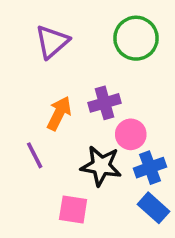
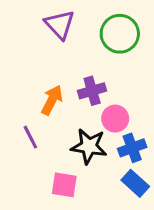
purple triangle: (52, 42) -> (60, 24), moved, turned -32

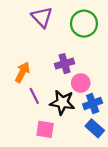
orange arrow: (52, 100) -> (22, 72), moved
purple line: (30, 137) -> (34, 96), moved

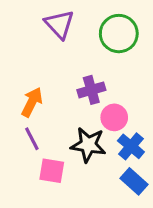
purple line: (34, 96) -> (32, 139), moved
blue cross: (93, 103) -> (131, 146), turned -30
pink square: (45, 129) -> (52, 171), moved

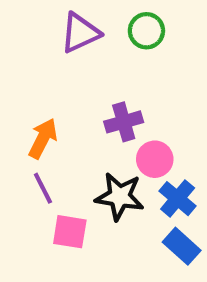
purple triangle: (59, 24) -> (80, 33), turned 48
green circle: (119, 34) -> (146, 31), moved, size x0.7

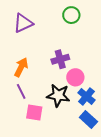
purple triangle: (80, 33) -> (23, 23), moved

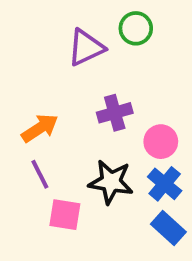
purple triangle: (23, 23) -> (86, 48), moved
orange arrow: (21, 67) -> (40, 128), turned 30
pink circle: (75, 77) -> (161, 142), moved

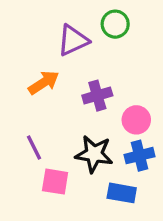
orange arrow: (40, 128) -> (44, 83), moved
blue cross: (165, 184) -> (140, 156), turned 36
blue rectangle: (168, 228) -> (122, 193), moved, turned -32

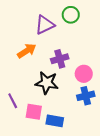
purple line: (34, 147) -> (13, 101), moved
black star: (94, 154) -> (47, 83), moved
blue rectangle: (122, 193) -> (55, 121), moved

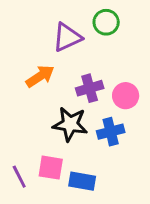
pink circle: (84, 74) -> (126, 96), moved
blue cross: (86, 96) -> (111, 132), moved
purple line: (13, 101) -> (19, 177), moved

